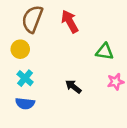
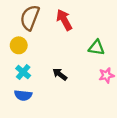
black arrow: (73, 87) -> (60, 74), moved

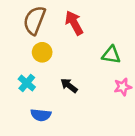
yellow circle: (19, 45) -> (42, 52), moved
blue semicircle: (23, 95) -> (41, 115), moved

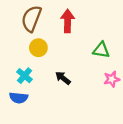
red arrow: (74, 23) -> (67, 21), turned 30
blue semicircle: (41, 115) -> (19, 98), moved

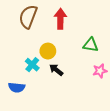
yellow circle: (38, 48) -> (48, 51), moved
cyan cross: (24, 76) -> (32, 65), moved

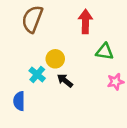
red arrow: (60, 19) -> (85, 21), moved
blue semicircle: (17, 87) -> (19, 101), turned 84

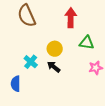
brown semicircle: (32, 19) -> (27, 16), turned -45
yellow circle: (55, 59) -> (55, 49), moved

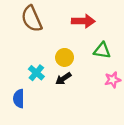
red arrow: (71, 18) -> (83, 21), turned 90
black arrow: (54, 67) -> (63, 79), turned -72

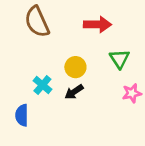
green triangle: (102, 50) -> (119, 59), turned 48

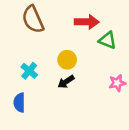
green triangle: (119, 59) -> (107, 40), moved, turned -36
cyan cross: (42, 85) -> (29, 71), moved

